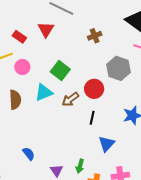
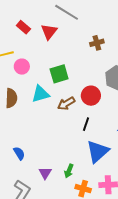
red rectangle: (19, 37) -> (23, 27), moved
green square: (60, 71) -> (59, 74), turned 30
blue triangle: (106, 144) -> (98, 151), size x1.4

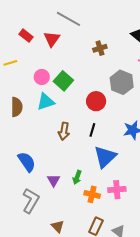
pink circle: (22, 67) -> (42, 77), moved
green square: (59, 74) -> (63, 81), turned -30
brown arrow: (66, 104) -> (64, 131), moved, turned -48
blue semicircle: (19, 153) -> (27, 162), size x1.5

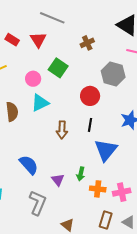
green square: (63, 81) -> (58, 68), moved
pink cross: (117, 190) -> (122, 192), moved

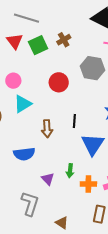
green square: (58, 68) -> (38, 45), moved, turned 36
red circle: (90, 96) -> (59, 82), moved
blue semicircle: (29, 165) -> (24, 154), moved, turned 130

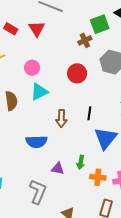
brown cross: (64, 40) -> (85, 40), moved
green square: (38, 45) -> (100, 24), moved
purple triangle: (48, 179) -> (58, 169), turned -40

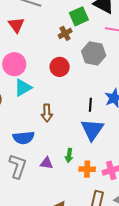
pink circle: (32, 68) -> (14, 64), size x1.5
black line: (89, 113) -> (90, 105), moved
gray L-shape: (38, 192) -> (18, 166), moved

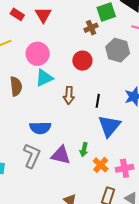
black line: (90, 105) -> (98, 101), moved
brown arrow: (47, 113) -> (69, 95), moved
purple triangle: (47, 163) -> (61, 155), size x1.5
orange cross: (87, 169) -> (101, 165), turned 35

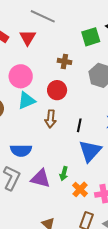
brown cross: (91, 28) -> (64, 61), moved, turned 32
red circle: (82, 61) -> (57, 90), moved

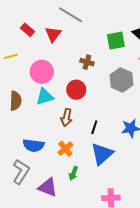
purple triangle: (41, 178) -> (48, 187), moved
orange cross: (80, 189) -> (65, 149), moved

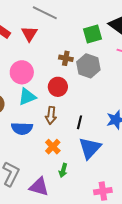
gray hexagon: (121, 80) -> (88, 66), moved
blue semicircle: (33, 145) -> (22, 128), moved

